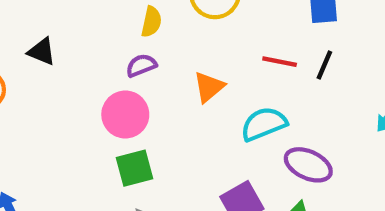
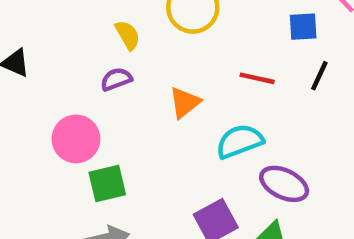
yellow semicircle: (151, 22) -> (128, 35), turned -44
black line: (324, 65) -> (319, 76), moved
pink circle: (125, 114) -> (76, 139), moved

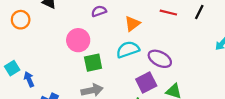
cyan semicircle: (240, 141) -> (128, 50), moved
purple ellipse: (284, 184) -> (160, 59), moved

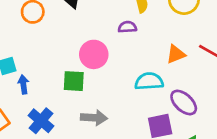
orange triangle: (132, 24) -> (176, 54), moved
green square: (93, 63) -> (74, 81), moved

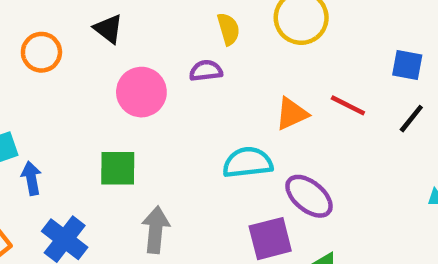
pink circle: (94, 54) -> (141, 92), moved
gray arrow: (94, 118) -> (156, 230), turned -85

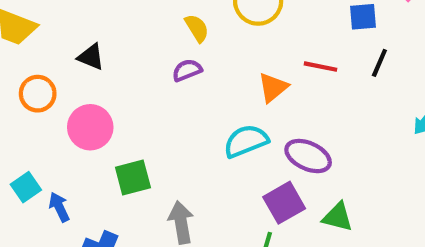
pink circle: (141, 92) -> (90, 127), moved

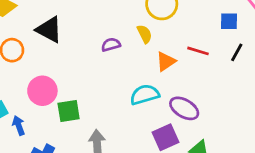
yellow semicircle: (197, 28) -> (145, 34), moved
black triangle: (91, 57) -> (49, 30), size x1.5
pink circle: (90, 127) -> (42, 91), moved

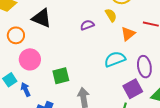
pink circle: (42, 91) -> (30, 59), moved
purple ellipse: (184, 108) -> (144, 67), turned 55

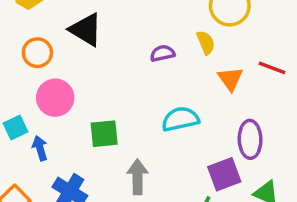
orange triangle: (128, 34) -> (230, 79), turned -35
cyan semicircle: (115, 59) -> (180, 119), moved

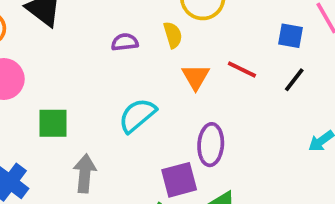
cyan semicircle: (180, 119) -> (137, 115), turned -33

